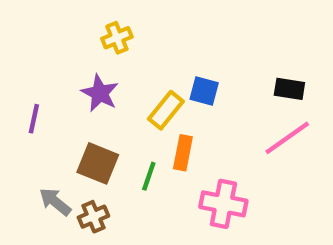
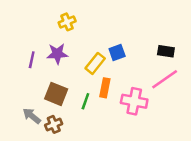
blue square: (204, 91) -> (117, 52), turned -35
purple star: (100, 93) -> (57, 54), turned -30
purple line: (34, 119) -> (32, 60), moved
pink cross: (223, 204) -> (134, 101), moved

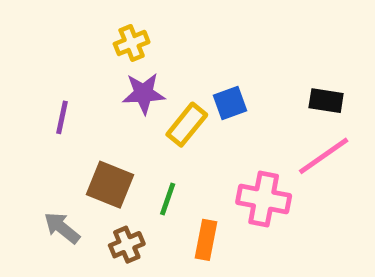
purple star: (57, 54) -> (144, 93), moved
orange rectangle: (105, 88) -> (206, 240), moved
brown cross: (54, 124) -> (127, 245), moved

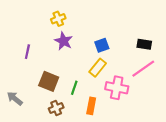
purple star: (144, 93) -> (64, 41), turned 30
yellow rectangle: (187, 125) -> (98, 68), moved
gray arrow: (62, 228) -> (15, 98), moved

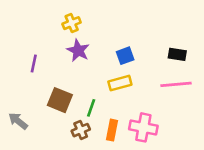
yellow rectangle: (98, 68) -> (120, 83), turned 36
pink line: (143, 69) -> (176, 84), turned 30
pink cross: (117, 88) -> (143, 127), moved
brown cross: (56, 108) -> (81, 130), moved

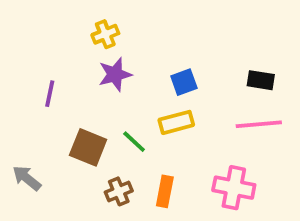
purple star: (78, 50) -> (115, 74), turned 30
green line: (91, 108) -> (134, 142), moved, turned -66
pink cross: (143, 127) -> (234, 188), moved

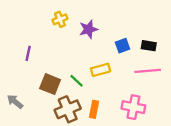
purple star: (115, 74) -> (88, 29), moved
blue square: (184, 82) -> (122, 46), moved
brown cross: (119, 191) -> (68, 109), size x1.6

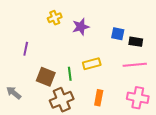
blue square: (122, 46) -> (118, 34), moved, turned 32
green line: (76, 81) -> (70, 74), turned 40
pink cross: (133, 107) -> (138, 98), moved
orange rectangle: (94, 109) -> (99, 98), moved

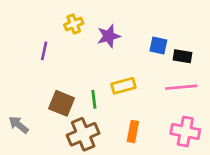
purple line: (26, 49) -> (44, 51), moved

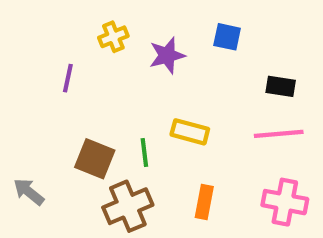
blue square: (158, 46) -> (227, 37), moved
yellow rectangle: (123, 86) -> (190, 132), turned 30

